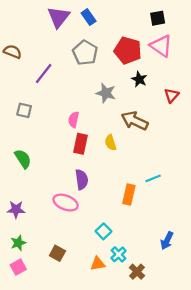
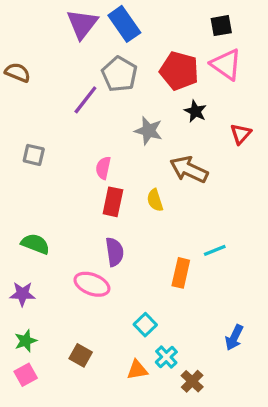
blue rectangle: (89, 17) -> (124, 24), size x1.5
purple line: (44, 74) -> (85, 100), moved
green semicircle: (23, 159) -> (35, 244), moved, turned -36

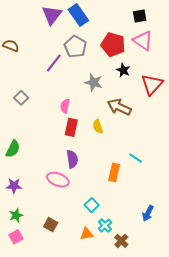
red triangle: (241, 134) -> (152, 84), size x1.6
gray square: (34, 155) -> (21, 98), turned 32
green semicircle: (35, 244) -> (13, 149), moved, turned 96
cyan line: (215, 250) -> (136, 158), turned 56

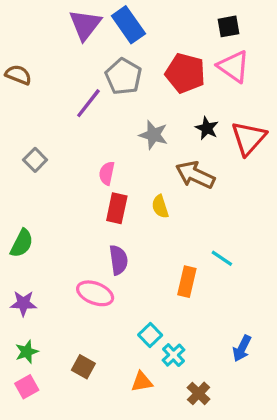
black star: (123, 70) -> (207, 128), moved
cyan cross: (105, 226) -> (173, 355), moved

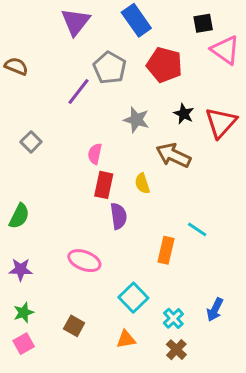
blue rectangle: (128, 25) -> (136, 20), moved
pink triangle: (234, 66) -> (225, 50), moved
purple semicircle: (118, 260) -> (119, 216), moved
cyan square: (150, 335) -> (133, 298), size x1.4
cyan cross: (173, 355) -> (173, 318), moved

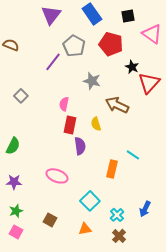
black square: (203, 23) -> (128, 16), moved
black star: (184, 114) -> (132, 67), moved
pink square: (24, 344) -> (16, 232), turned -32

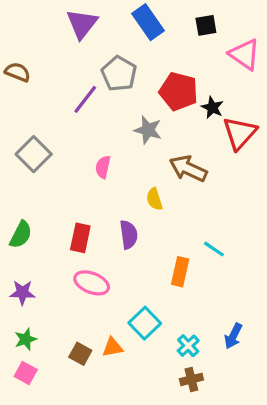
red pentagon: (111, 44) -> (179, 91), moved
gray square: (21, 96) -> (34, 154), size x1.5
red rectangle: (70, 125) -> (80, 238), moved
orange triangle: (85, 229) -> (113, 347), moved
brown cross: (119, 236) -> (191, 379), turned 32

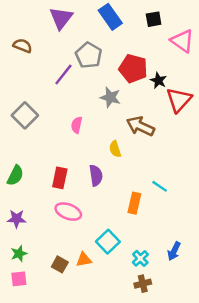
brown semicircle: (18, 72) -> (23, 46), moved
pink square: (26, 373) -> (19, 279), turned -35

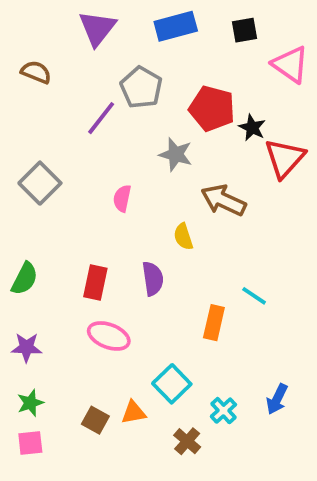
blue rectangle: (110, 17) -> (176, 26), turned -70
brown cross: (143, 284) -> (187, 441), moved, turned -35

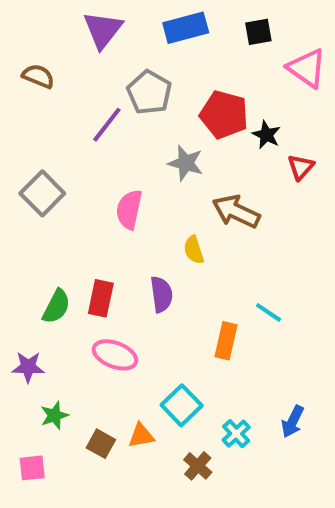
red triangle: (285, 158) -> (301, 167), size x0.6
pink semicircle: (122, 198) -> (129, 209), size x1.4
green semicircle: (25, 279) -> (56, 306), moved
green star: (30, 403) -> (54, 415), moved

